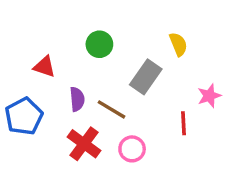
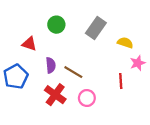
green circle: (99, 44) -> (56, 25), moved
yellow semicircle: (178, 44) -> (125, 43), moved, turned -49
gray rectangle: (146, 77) -> (96, 28), moved

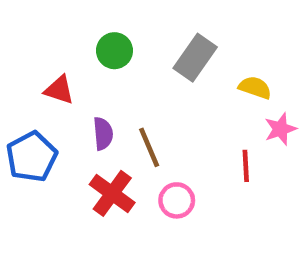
brown line: (73, 72) -> (149, 147), turned 36

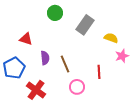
green circle: (114, 51) -> (55, 13), moved
red line: (246, 166) -> (99, 72), moved
red cross: (112, 193) -> (36, 90), moved

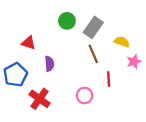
green circle: (55, 13) -> (67, 21), moved
brown line: (65, 64) -> (93, 54), moved

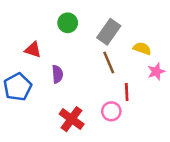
green circle: (67, 21) -> (68, 23), moved
pink circle: (85, 96) -> (111, 111), moved
red cross: (40, 99) -> (72, 119), moved

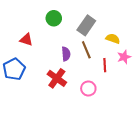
purple semicircle: (57, 74) -> (66, 54), moved
red line: (127, 92) -> (105, 65), moved
red cross: (72, 119) -> (57, 78), moved

